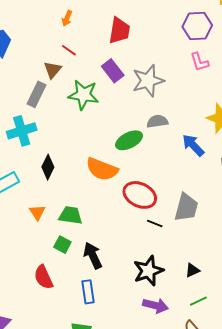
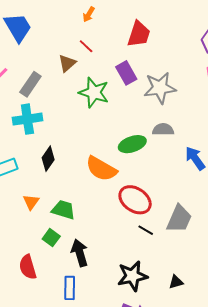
gray rectangle: (36, 94) -> (30, 84), moved

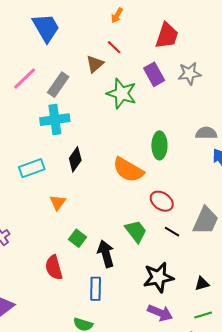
gray star: (160, 88) -> (189, 74), moved, size x0.7
gray semicircle: (163, 130) -> (206, 133), moved
green ellipse: (132, 144) -> (159, 145), turned -72
red ellipse: (135, 200) -> (162, 201), size x0.7
green trapezoid: (63, 210) -> (136, 231), moved, turned 35

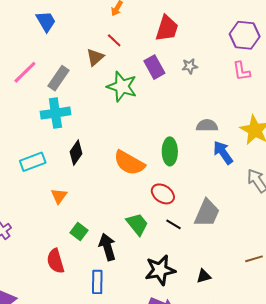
blue trapezoid: (46, 28) -> (46, 21), size x0.7
gray star: (189, 74) -> (190, 66), size x0.7
green ellipse: (159, 145) -> (170, 151), moved

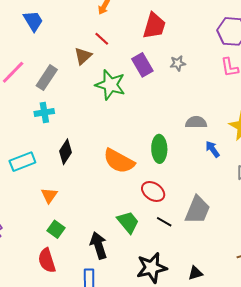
cyan cross: (55, 113) -> (44, 112), size x0.7
blue arrow: (223, 153) -> (213, 149), size x0.7
green square: (79, 232) -> (56, 229), moved

